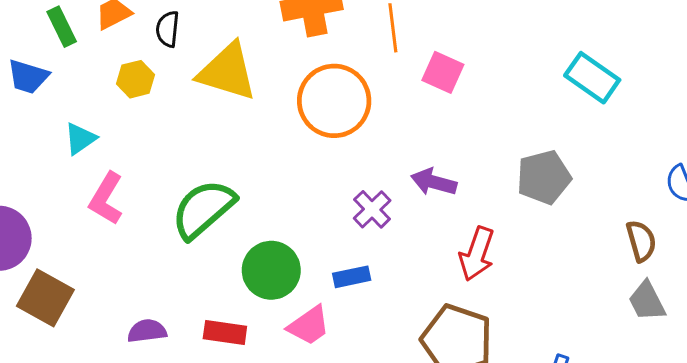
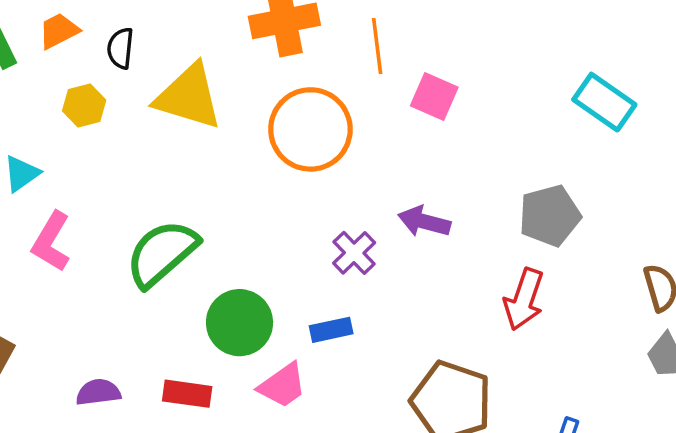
red arrow: (477, 254) -> (524, 299), moved

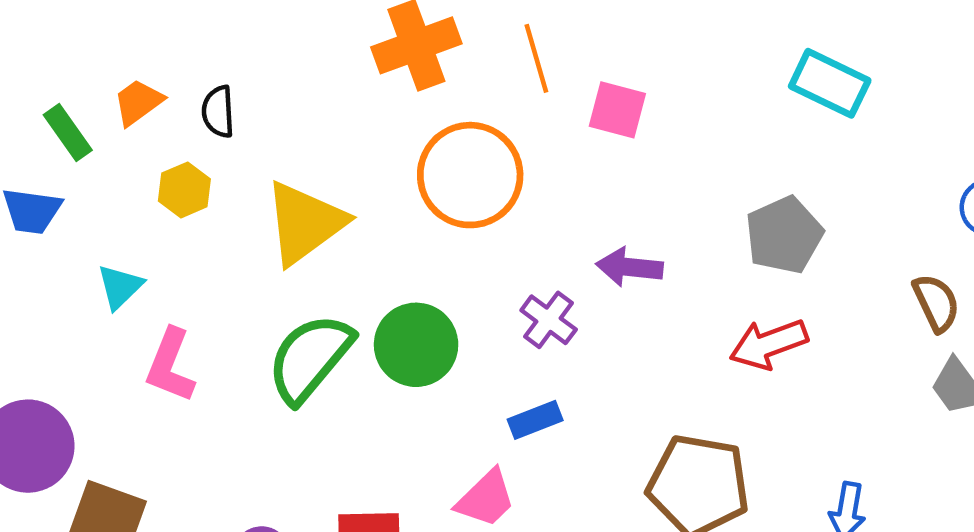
yellow triangle: (189, 97) -> (305, 223), moved, turned -44
red arrow: (524, 299) -> (769, 344), turned 60
green circle: (240, 323) -> (416, 345), moved

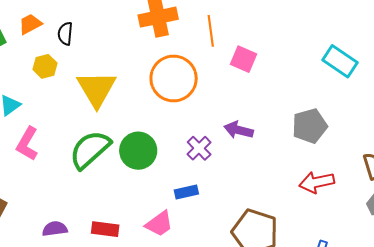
yellow triangle: (305, 223) -> (97, 89), turned -33
red arrow: (769, 344) -> (317, 182), moved

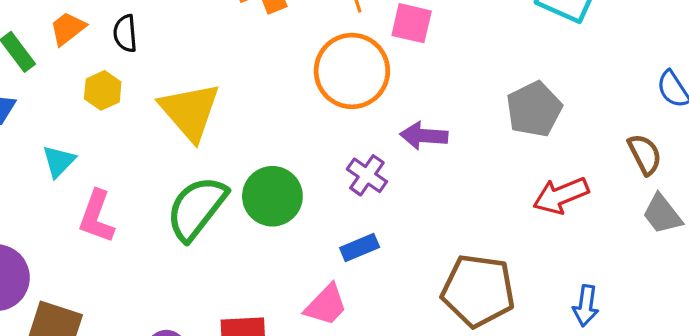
orange circle: (174, 78) -> (352, 71), moved

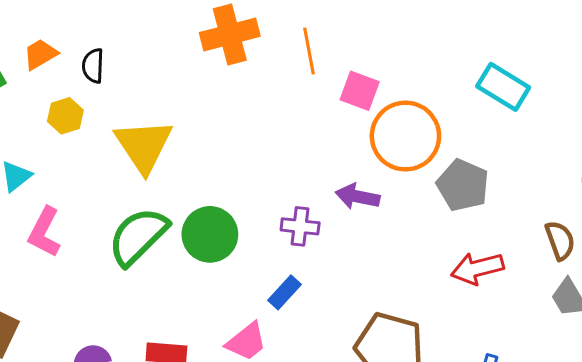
orange circle: (352, 71) -> (405, 136), moved
gray pentagon: (534, 109) -> (463, 185), turned -30
purple cross: (367, 175) -> (300, 226), turned -36
blue rectangle: (360, 247) -> (285, 292), turned -32

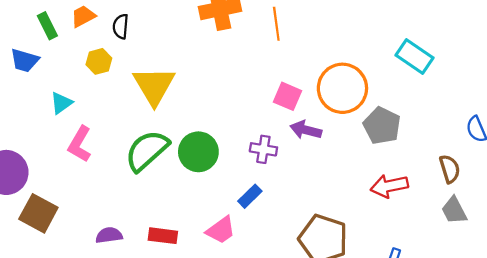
pink square: (360, 91) -> (287, 96), moved

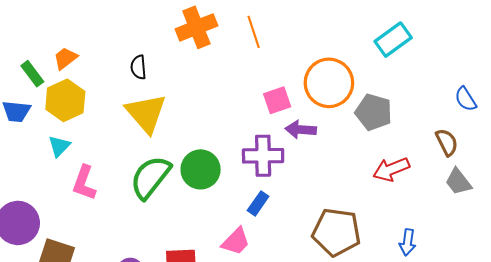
black semicircle: (121, 26) -> (138, 67), moved
cyan rectangle: (414, 57) -> (393, 40), turned -60
yellow hexagon: (99, 61) -> (65, 100), moved, size x1.6
pink square: (287, 96) -> (277, 100), turned -32
purple cross: (263, 149) -> (263, 156), size x1.5

